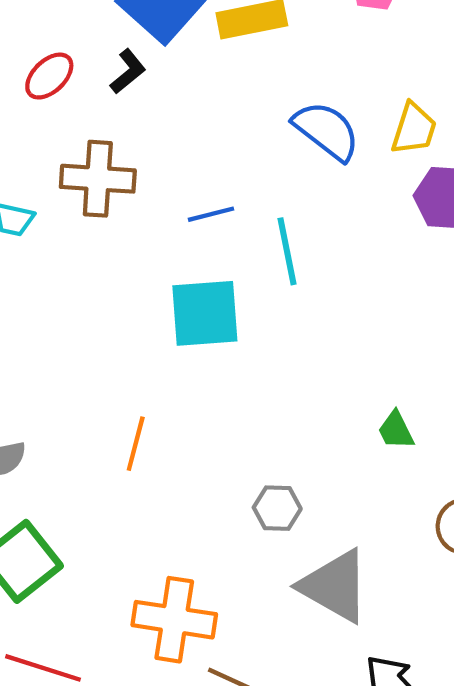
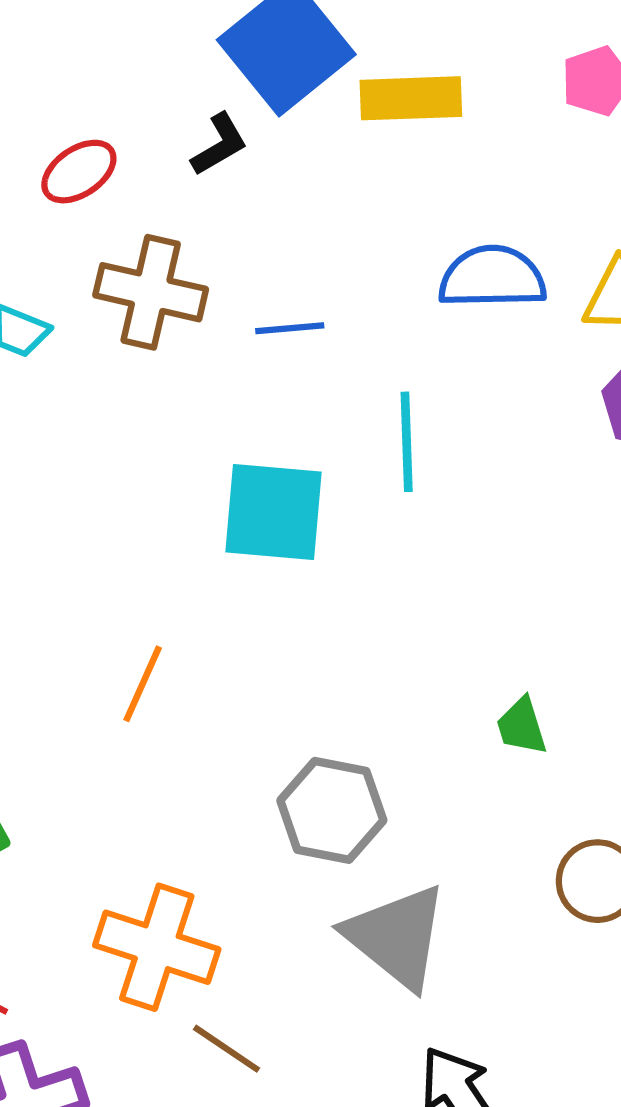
red ellipse: (49, 76) -> (79, 172), moved
blue semicircle: (327, 131) -> (492, 277), turned -48
blue line: (211, 214) -> (290, 328), moved
gray hexagon: (277, 508) -> (332, 810), size x1.5

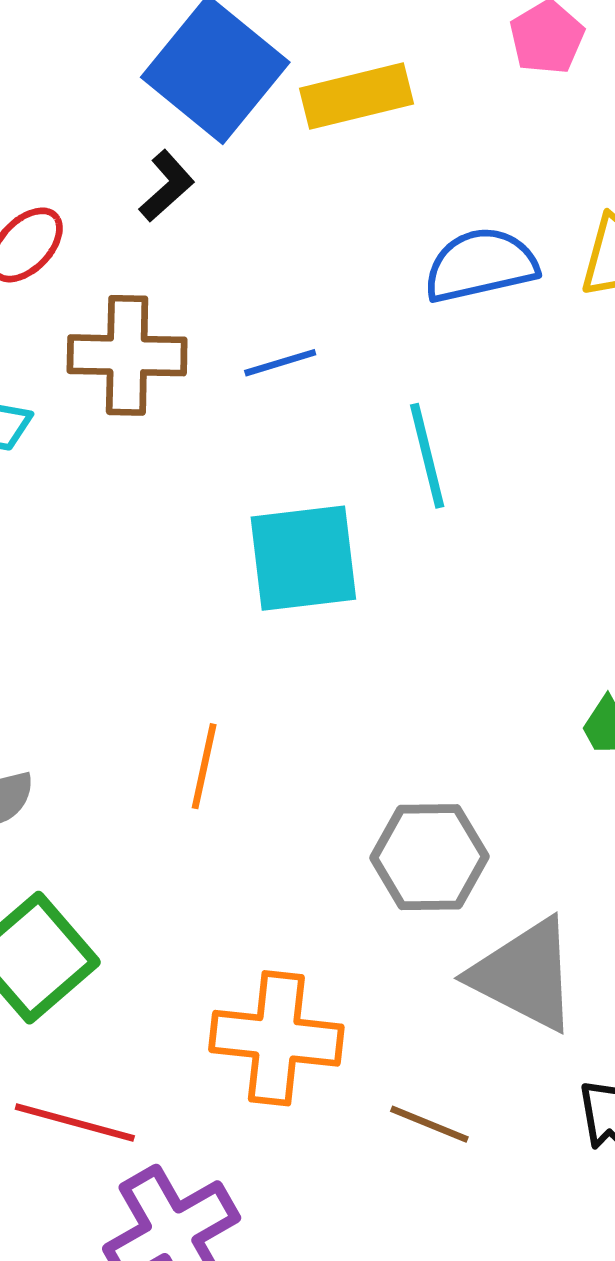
brown line: (227, 1049) -> (429, 1124), moved

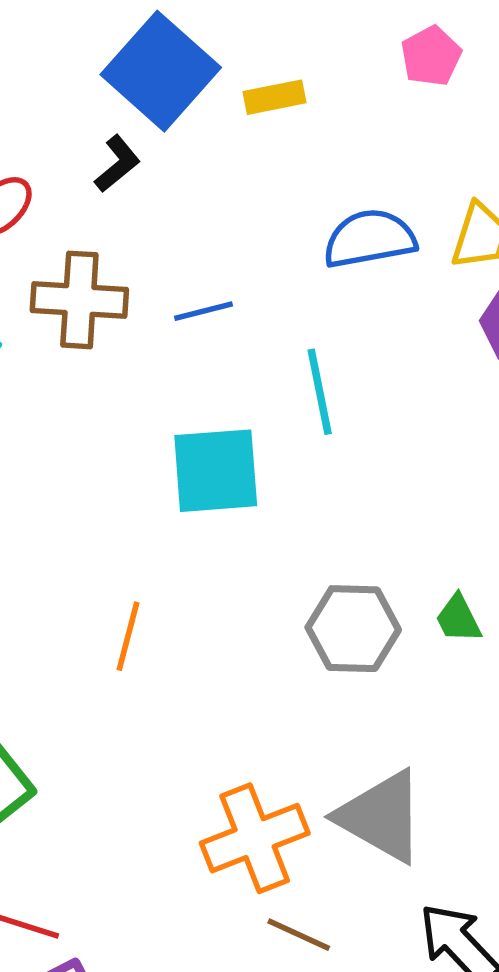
yellow rectangle: (357, 96) -> (275, 97), size x0.7
gray hexagon: (429, 857) -> (353, 629), moved
orange cross: (276, 1038) -> (255, 838), moved, turned -30

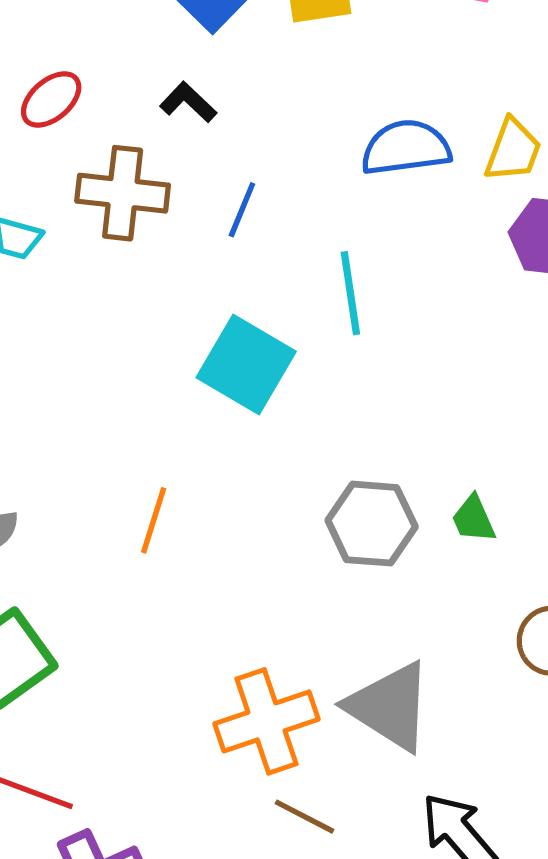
black L-shape: (117, 164) -> (188, 102), moved, turned -100
blue line: (204, 311) -> (242, 210), turned -56
cyan square: (216, 471) -> (246, 364), turned 32

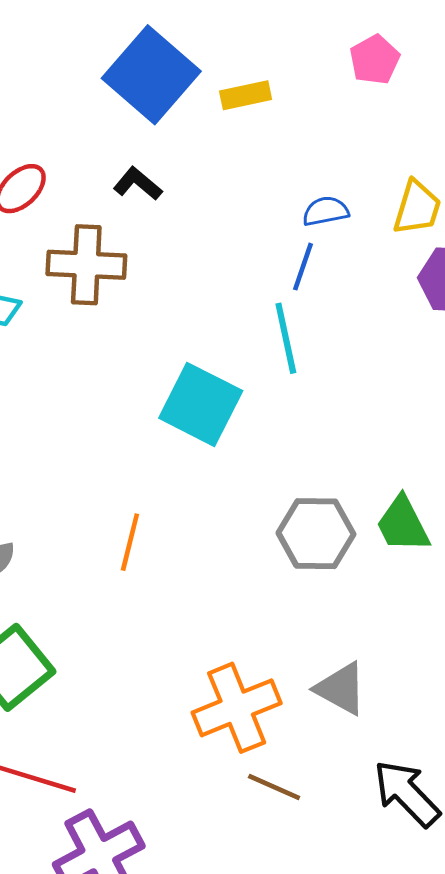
blue semicircle: (406, 148) -> (326, 211), size x0.6
blue line: (242, 210) -> (303, 267), moved
green trapezoid: (474, 519) -> (403, 524), size x1.4
gray triangle: (390, 706) -> (341, 689), size x0.7

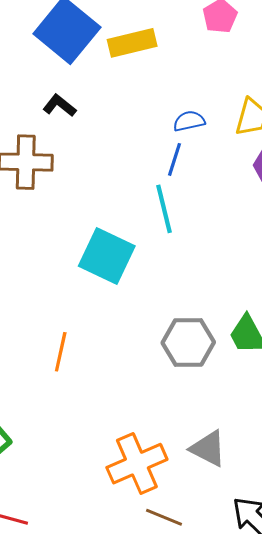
yellow rectangle: (246, 95) -> (132, 43), size x1.4

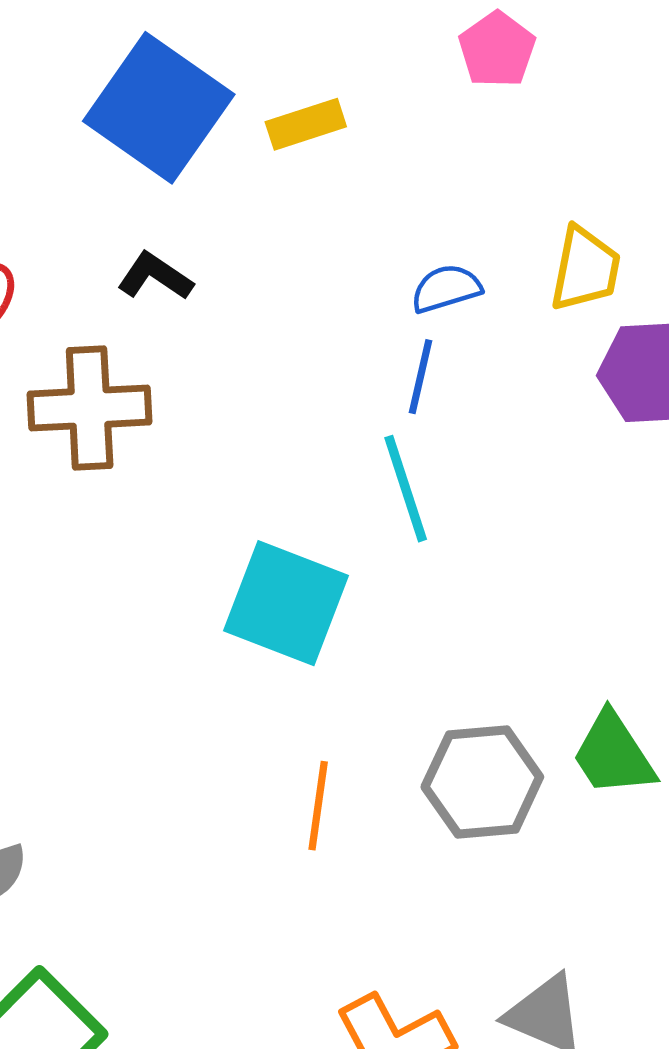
yellow rectangle: (132, 43) -> (306, 124), size x0.7
orange line: (61, 352) -> (318, 806), moved

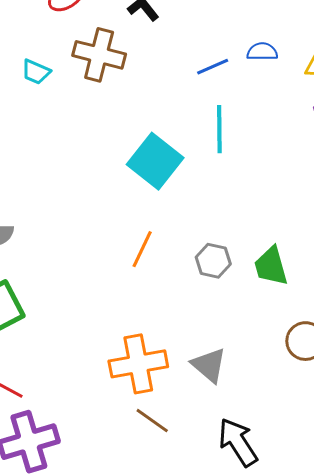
blue line: (420, 377) -> (213, 67), moved, turned 36
gray hexagon: (482, 782) -> (213, 261), size x0.7

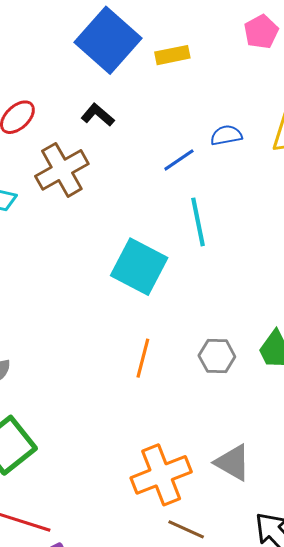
brown cross: (99, 55) -> (62, 170), turned -33

